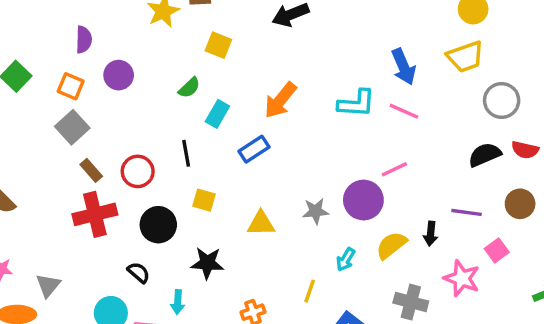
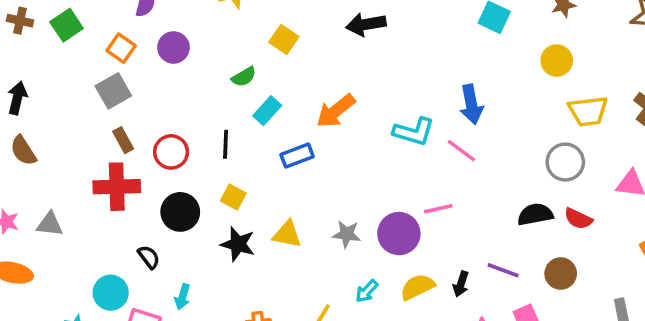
yellow trapezoid: (465, 57) -> (588, 111), moved
black star: (207, 263) -> (238, 244), moved
gray triangle: (48, 285) -> (50, 224), moved, turned 44

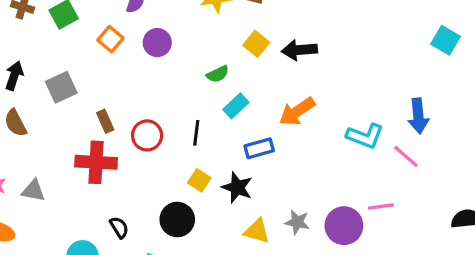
black arrow: (366, 24) -> (299, 50), moved
gray square: (113, 91) -> (61, 87), moved
black circle: (180, 212) -> (177, 220), moved
yellow triangle: (287, 234) -> (257, 231), moved
black star: (238, 244) -> (237, 187), moved

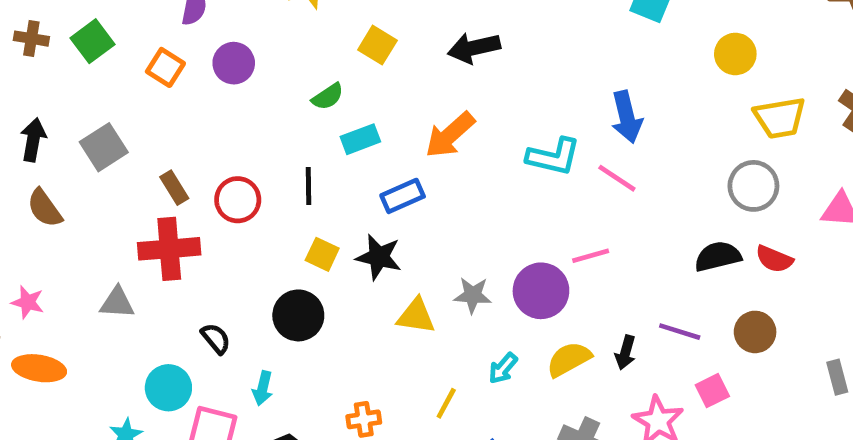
black arrow: (299, 50) -> (474, 48), moved
cyan rectangle: (236, 106) -> (360, 139), turned 30
gray triangle: (33, 191) -> (117, 303), moved

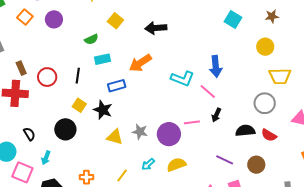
black arrow: (625, 352) -> (216, 115), moved

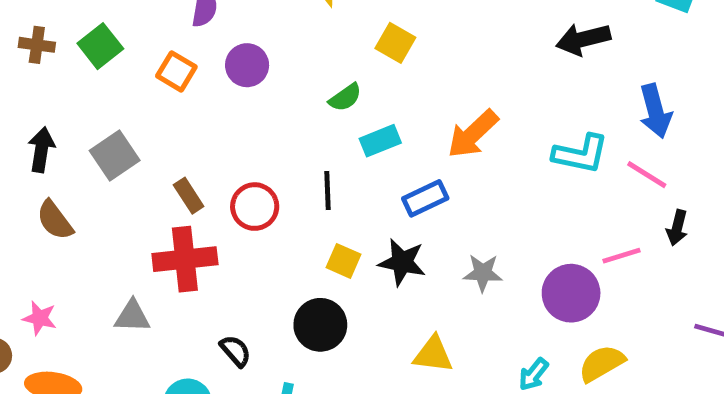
black arrow: (156, 28) -> (583, 39), moved
gray star: (140, 132) -> (483, 273), moved
yellow triangle: (115, 137) -> (433, 354), moved

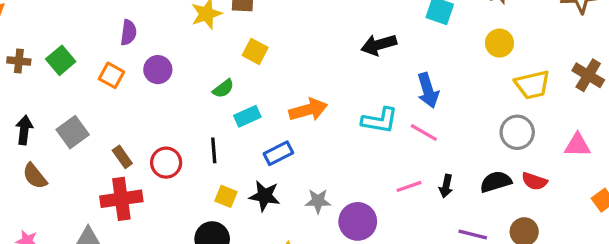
orange arrow: (473, 134) -> (308, 110), turned -150
black arrow: (677, 228) -> (446, 186), moved
purple circle: (571, 293) -> (358, 221), moved

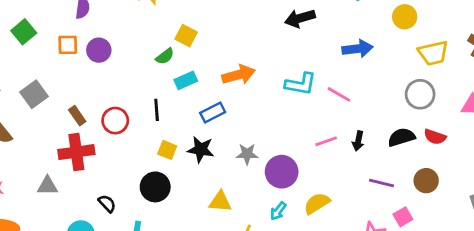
yellow square: (255, 51) -> (186, 36), moved
purple circle: (158, 70) -> (99, 50), moved
orange square: (111, 75) -> (68, 45), turned -30
blue arrow: (428, 90) -> (357, 49), moved, turned -80

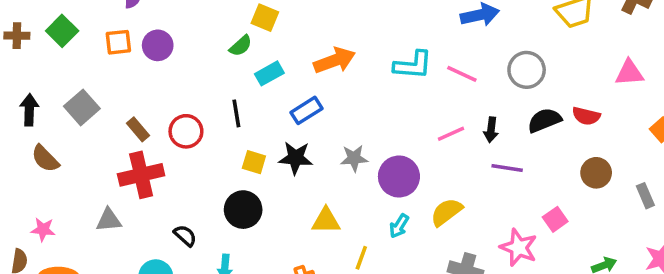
gray circle: (420, 94) -> (527, 70), moved
brown circle: (426, 181) -> (596, 173), moved
purple line: (382, 183) -> (507, 168), moved

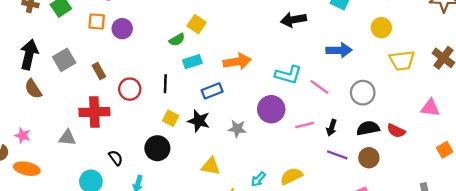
black arrow: (29, 110) -> (29, 55), size x1.4
brown rectangle: (138, 129) -> (99, 71), moved
brown circle: (596, 173) -> (369, 158), moved
purple circle: (399, 177) -> (271, 109), moved

